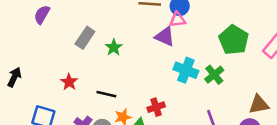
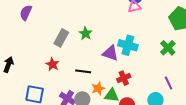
purple triangle: (165, 37) -> (110, 53), moved
gray rectangle: (85, 38) -> (61, 38), moved
cyan cross: (186, 70) -> (128, 45), moved

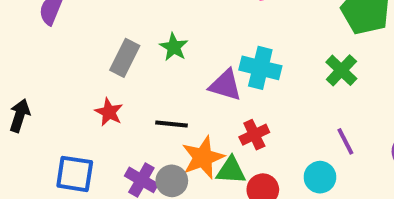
orange star: (98, 88) -> (203, 157), size x1.5

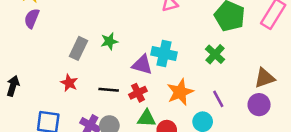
green star: (174, 47) -> (109, 41), turned 30
red cross: (254, 135) -> (138, 93), moved
orange star: (203, 157) -> (180, 92), moved

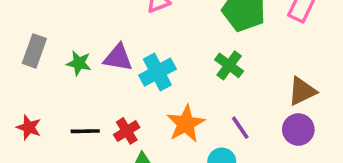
green star: (109, 41) -> (79, 63), turned 30
gray rectangle: (79, 48) -> (34, 51), moved
cyan cross: (164, 54) -> (157, 72), turned -35
purple triangle: (142, 65) -> (118, 58), moved

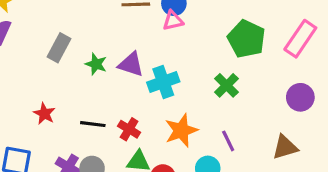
brown triangle: (302, 91) -> (285, 147), moved
purple circle: (298, 130) -> (300, 97), moved
red cross: (127, 131) -> (129, 129), turned -35

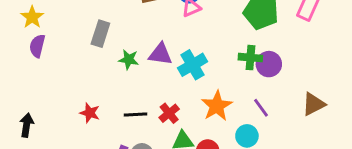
gray rectangle: (59, 48) -> (100, 34), moved
green cross: (226, 85) -> (250, 58), turned -30
purple circle: (300, 97) -> (269, 64), moved
red cross: (129, 129) -> (169, 113), turned 30

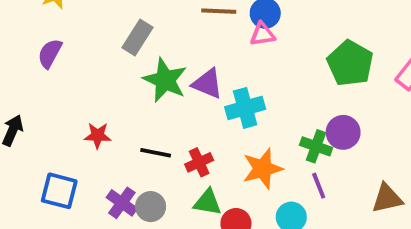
purple semicircle: (37, 46) -> (50, 53), moved
green cross: (250, 58) -> (316, 146), moved
green star: (129, 60) -> (165, 80), size x1.6
red star: (90, 113) -> (98, 135), turned -30

